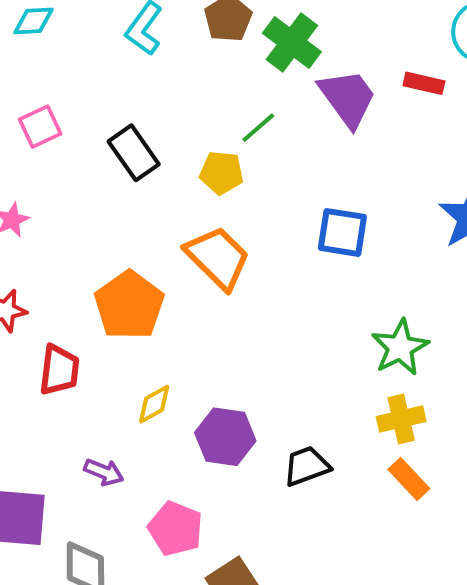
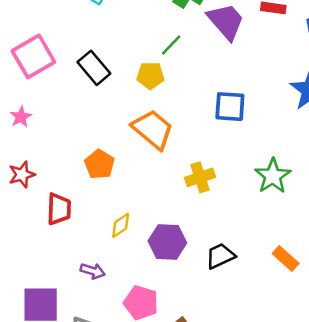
pink square: (40, 127) -> (33, 56), size x1.6
orange pentagon: (129, 305) -> (99, 164), size x0.7
yellow cross: (401, 419) -> (200, 177), moved

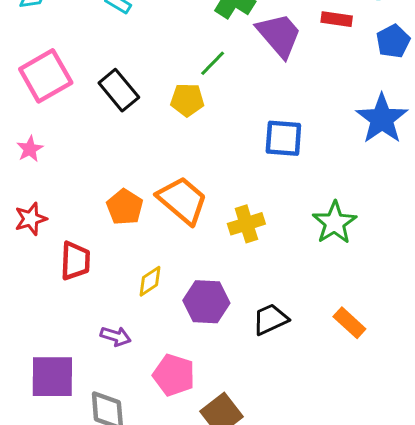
orange trapezoid: (153, 129) -> (182, 200), moved

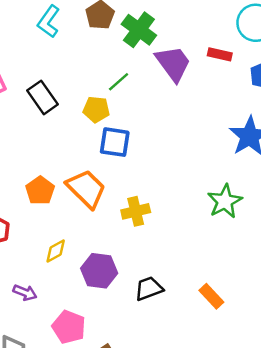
blue square: (283, 138) -> (115, 142), moved
green star: (335, 223) -> (225, 201), moved

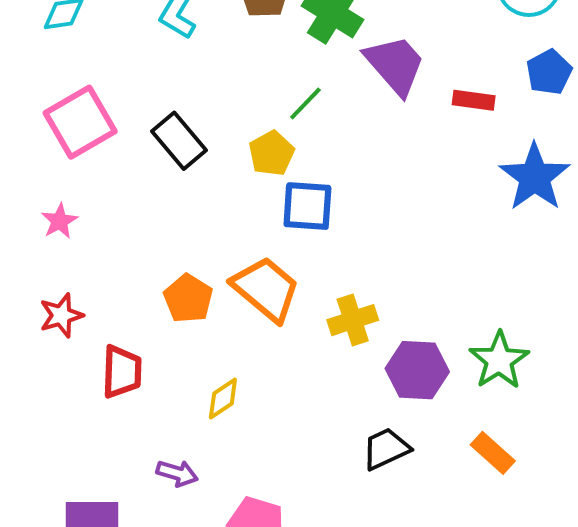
red rectangle: (220, 54) -> (474, 100), moved
yellow pentagon: (96, 109) -> (272, 153), turned -30
green star: (225, 201) -> (499, 360), moved
purple hexagon: (99, 271) -> (417, 370), moved

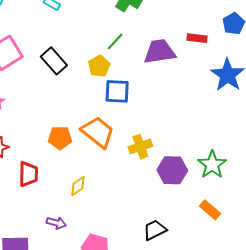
purple trapezoid: (395, 65) -> (160, 52), moved, turned -56
orange pentagon: (188, 299) -> (60, 138), turned -30
black trapezoid: (386, 449) -> (155, 230), moved

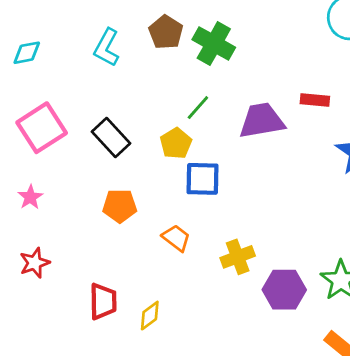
orange trapezoid: (98, 132) -> (176, 238), size x0.6
orange pentagon: (60, 138) -> (120, 206), moved
red trapezoid: (28, 174) -> (103, 301), moved

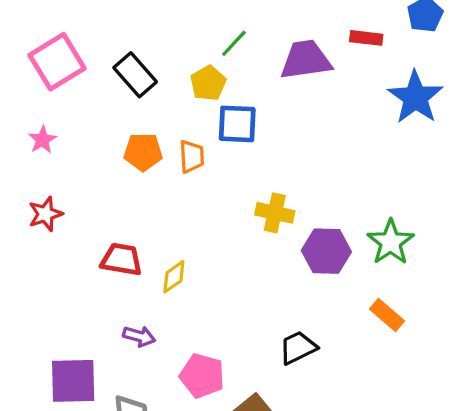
orange trapezoid: (176, 238) -> (192, 156), moved, turned 48
yellow cross: (238, 257) -> (275, 213), turned 32
red trapezoid: (103, 301) -> (122, 259), turned -81

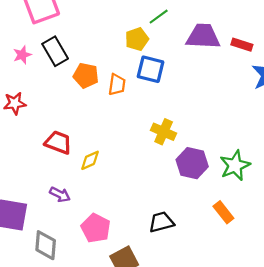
red rectangle: (366, 38) -> (242, 45), moved
black rectangle: (135, 75) -> (55, 51), moved

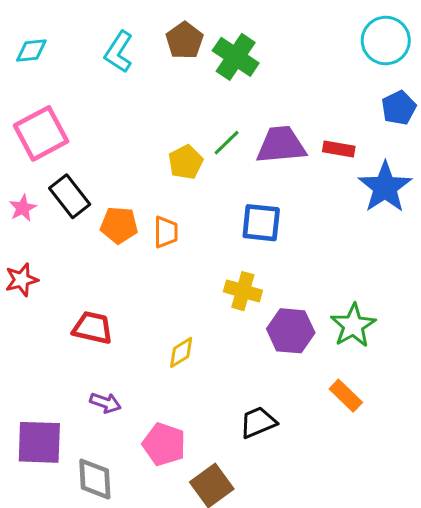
green line: (159, 17) -> (227, 143), moved
blue square: (151, 69) -> (261, 223), moved
yellow diamond: (90, 160) -> (181, 352), moved

